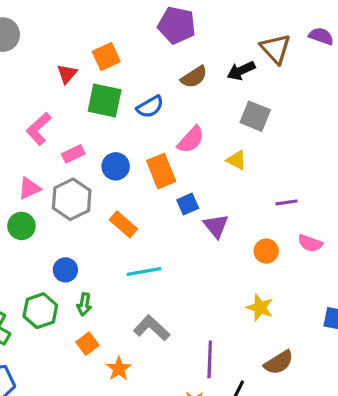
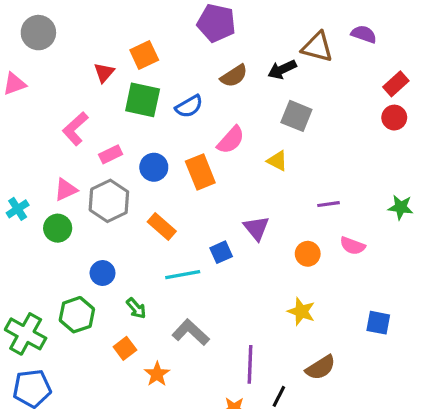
brown triangle: (276, 49) -> (317, 47), turned -32
blue square: (188, 204) -> (221, 252), moved
green arrow: (84, 304) -> (136, 308), moved, turned -50

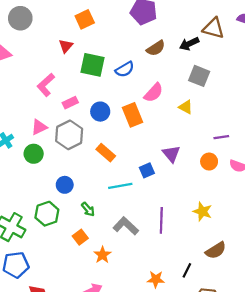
orange square: (144, 55) -> (85, 19), moved
orange circle: (308, 254) -> (209, 162), moved
purple line: (250, 364) -> (161, 220), moved

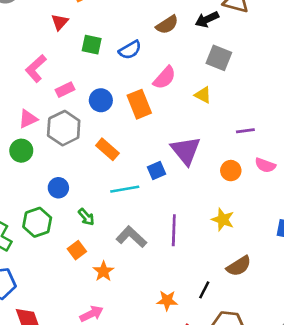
green square: (92, 65) -> (92, 45), size x0.7
purple triangle: (171, 154) -> (186, 151), size x1.4
orange circle: (209, 162) -> (231, 171), moved

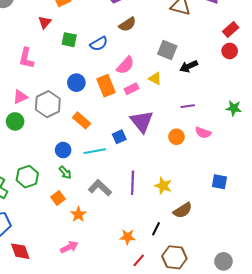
black arrow: (207, 19) -> (189, 66), moved
pink L-shape: (36, 68) -> (26, 58), turned -35
pink rectangle: (65, 90) -> (132, 89), moved
blue circle: (58, 188) -> (63, 150), moved
yellow star: (223, 220) -> (163, 186), moved

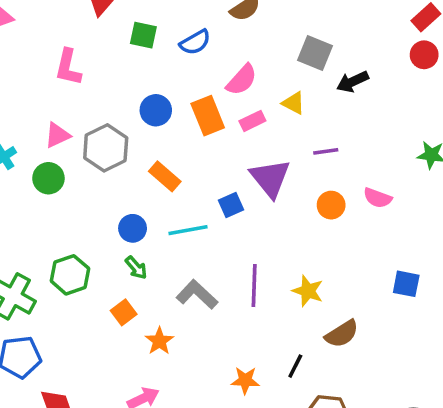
purple line: (188, 106) -> (326, 151), moved

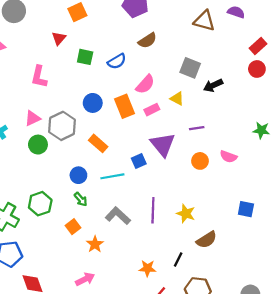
green circle: (48, 178) -> (38, 145), moved

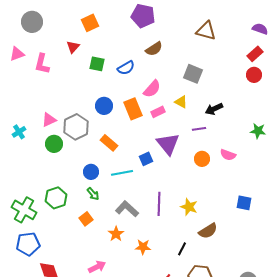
purple semicircle: (236, 12) -> (260, 29), moved
pink L-shape: (39, 77) -> (42, 64), moved
black arrow: (213, 85) -> (214, 109), moved
orange star: (95, 244) -> (116, 234), moved
orange star: (147, 268) -> (143, 247), moved

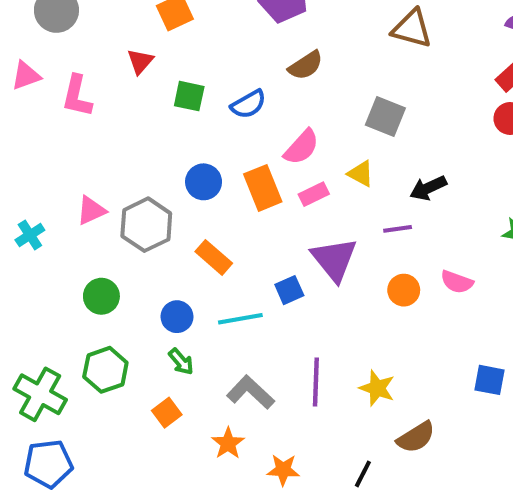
green circle: (54, 144) -> (101, 296), moved

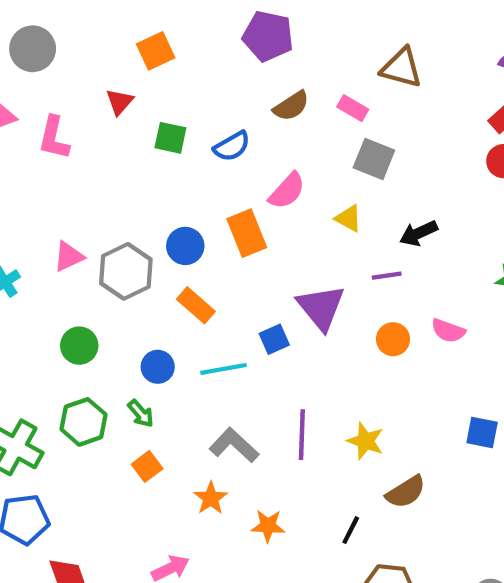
blue circle: (204, 182) -> (185, 246), moved
pink rectangle: (314, 194) -> (353, 108), moved, turned 56
green arrow: (181, 362) -> (141, 413), moved

